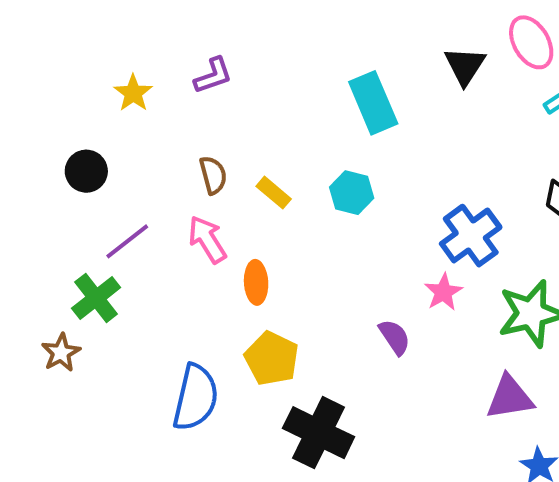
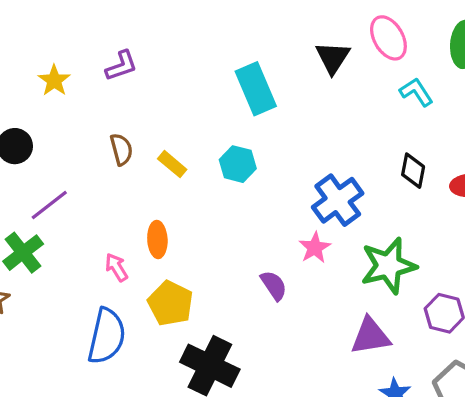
pink arrow: (207, 239) -> (116, 267), moved, size x0.7

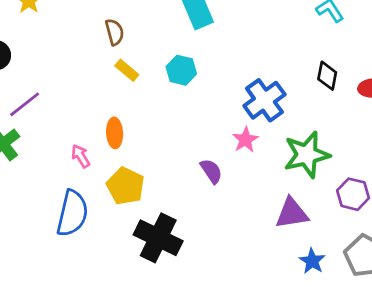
brown semicircle: (121, 149) -> (115, 32), moved

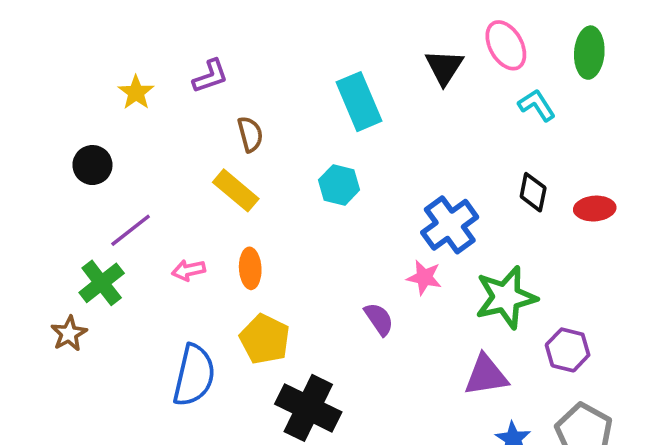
yellow rectangle: (127, 70) -> (236, 190), moved, size x1.4
pink star: (245, 140) -> (424, 277), turned -30
pink arrow: (80, 156) -> (189, 270), moved, turned -70

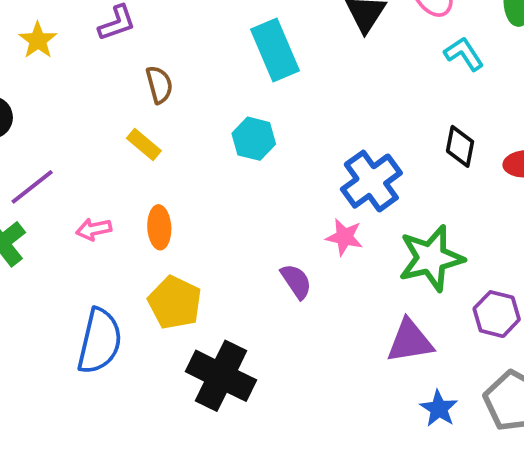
yellow rectangle: (236, 190) -> (144, 144), size x0.7

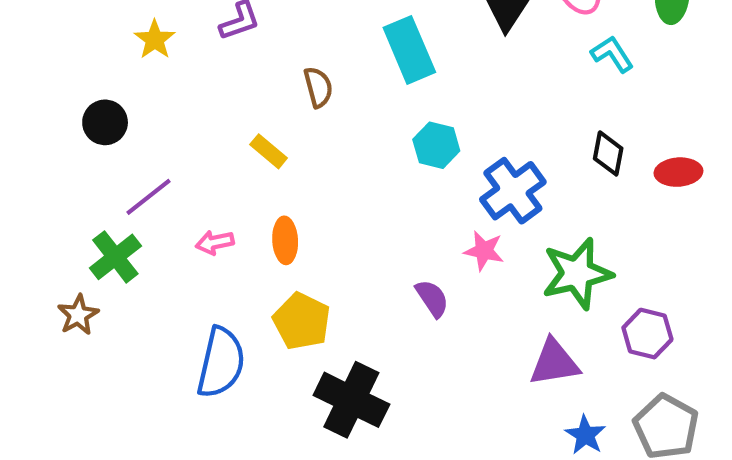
brown semicircle: (159, 85) -> (318, 87), moved
cyan hexagon: (254, 139) -> (436, 145), moved

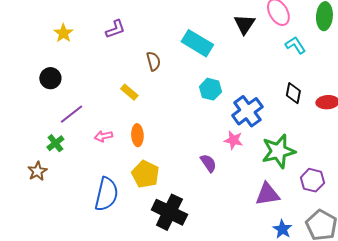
yellow star: (155, 40) -> (63, 33), moved
cyan rectangle: (409, 50) -> (197, 43), turned -36
green cross: (115, 257) -> (55, 143), size x0.7

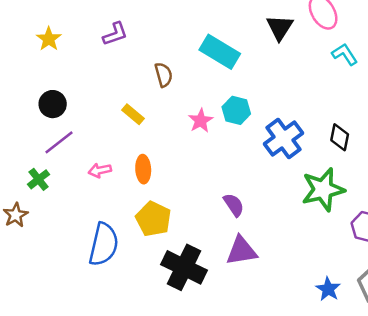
black circle: (50, 78) -> (53, 104), moved
black diamond: (293, 93) -> (340, 137), moved
pink star: (233, 140) -> (201, 121), moved, turned 30
purple triangle: (267, 194) -> (241, 251), moved

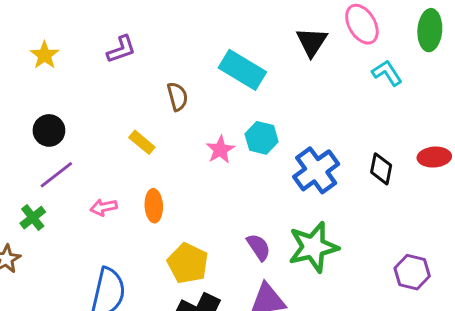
green star: (323, 190) -> (313, 247), moved
yellow pentagon: (153, 219) -> (188, 263), moved

